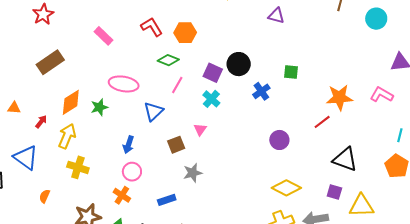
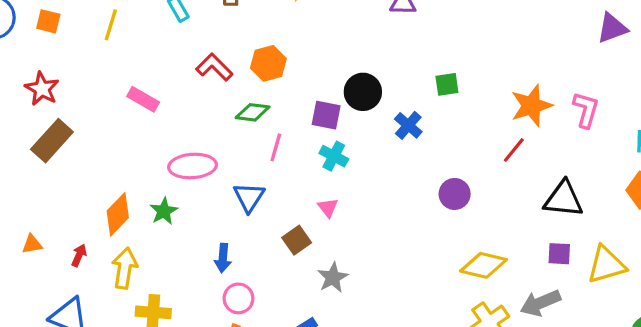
brown rectangle: (50, 62) -> (52, 141), moved
pink L-shape: (382, 95) -> (586, 110), moved, turned 90

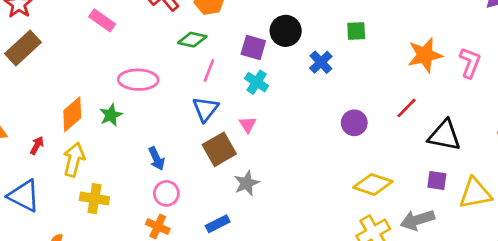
red line: (514, 150) -> (406, 108), moved
blue triangle: (249, 197) -> (205, 109), moved
brown square: (297, 240) -> (219, 149), size x1.4
blue arrow: (223, 258) -> (156, 159), turned -35

